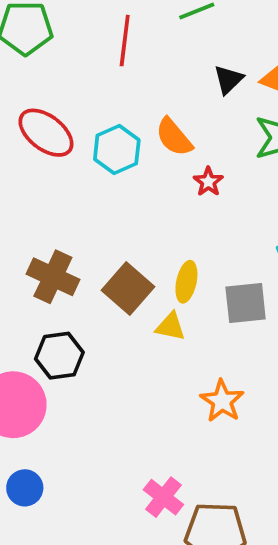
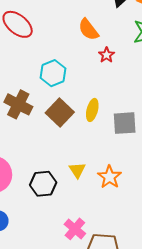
cyan hexagon: (117, 150) -> (53, 73), moved
yellow triangle: (170, 327) -> (77, 170), moved, turned 42
black hexagon: (59, 356) -> (43, 184), moved

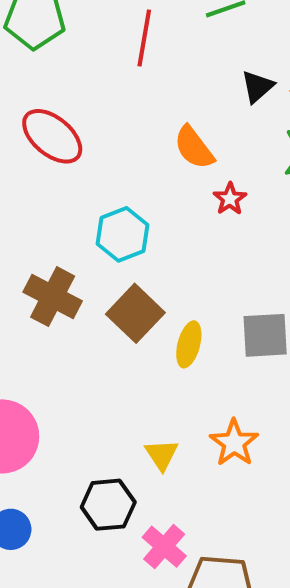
yellow ellipse: (92, 110) -> (189, 344), moved
yellow triangle: (77, 170) -> (162, 455), moved
black hexagon: (43, 184) -> (108, 505), moved

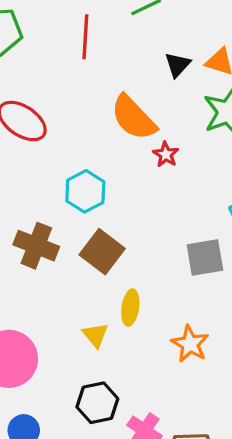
orange semicircle: (194, 148) -> (133, 118), size x1.4
yellow ellipse: (189, 344) -> (130, 308), moved
yellow triangle: (162, 455) -> (95, 335), moved

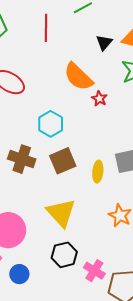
brown square: (102, 252) -> (63, 161), turned 32
yellow ellipse: (130, 308) -> (98, 172), moved
yellow triangle: (95, 335) -> (61, 213), size x1.8

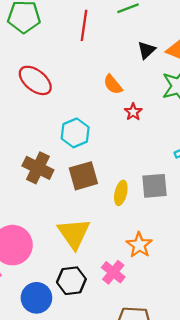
orange semicircle: (78, 77) -> (113, 84), size x0.6
pink cross: (94, 271) -> (113, 272), moved
blue circle: (19, 274) -> (36, 298), moved, size x1.4

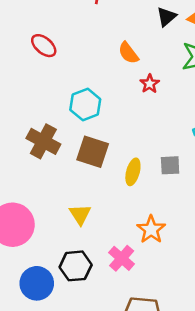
red ellipse: (35, 80) -> (44, 46), size x0.7
brown square: (83, 176) -> (93, 152), turned 32
gray square: (155, 186) -> (170, 165), size x0.7
yellow triangle: (74, 233) -> (80, 214), size x0.6

